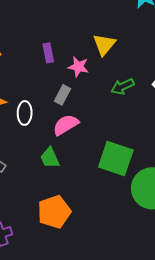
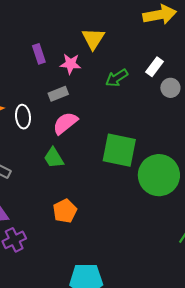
gray rectangle: (63, 95) -> (58, 94), turned 48
orange pentagon: (54, 212) -> (65, 211), size x0.7

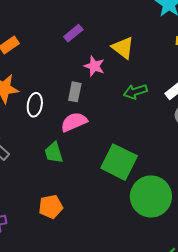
yellow triangle: (93, 39) -> (123, 48), turned -40
purple rectangle: (39, 54) -> (73, 33), moved, turned 54
gray rectangle: (58, 94) -> (75, 92), turned -72

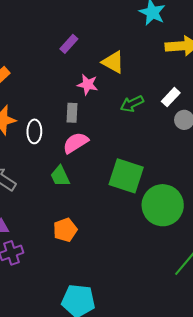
purple rectangle: (73, 33) -> (69, 44), moved

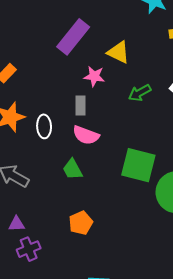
purple rectangle: (69, 44) -> (73, 37), size x1.8
pink semicircle: (76, 143) -> (86, 135), turned -124

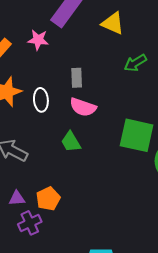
pink star: (94, 76) -> (38, 40), moved
orange pentagon: (81, 223) -> (48, 199), moved

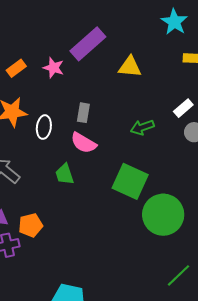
yellow triangle: (113, 23) -> (130, 67), turned -30
green arrow: (135, 63) -> (142, 127), moved

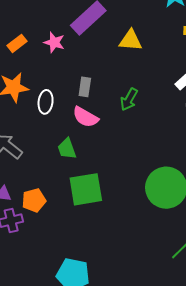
green arrow: (142, 127) -> (129, 99), moved, turned -40
green square: (130, 181) -> (86, 189), moved, turned -33

